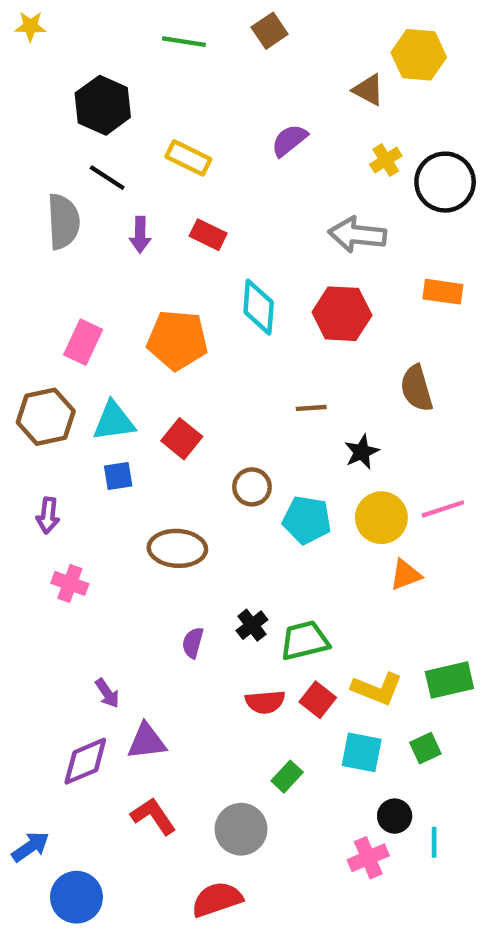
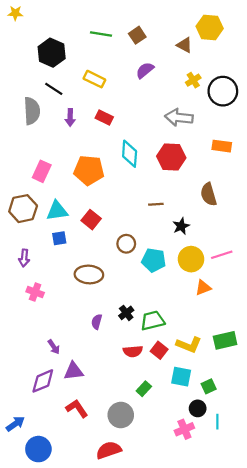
brown square: (270, 31) -> (137, 35), moved
green line: (184, 42) -> (101, 34), moved
green square: (425, 748) -> (209, 386), moved

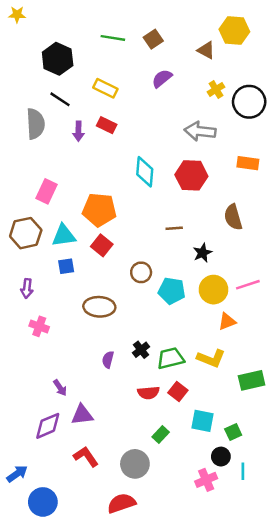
red rectangle: (104, 117) -> (107, 125), moved
orange pentagon: (89, 170) -> (99, 210), moved
yellow L-shape: (189, 345) -> (211, 358), moved

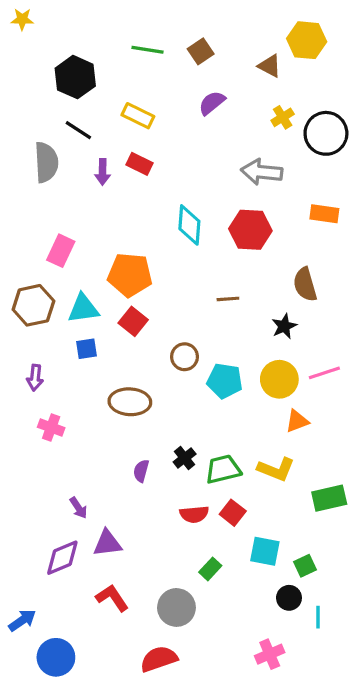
black star: (202, 253) -> (284, 326), moved
pink cross: (206, 480) -> (270, 654), moved

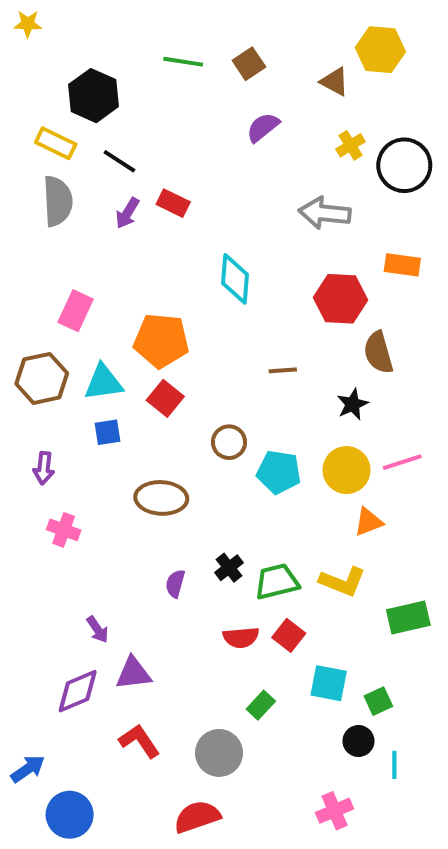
yellow rectangle: (138, 116) -> (56, 143), moved
black line: (78, 130) -> (119, 161), moved
purple arrow: (103, 172) -> (127, 213), turned 30
red hexagon: (250, 230) -> (341, 299), moved

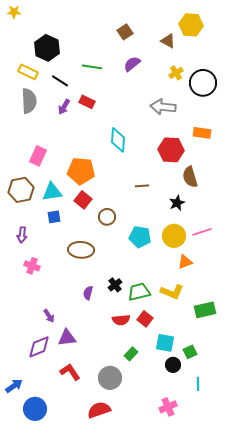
green line: (183, 62) -> (92, 67), moved
brown circle: (229, 442) -> (107, 217), moved
black circle: (358, 741) -> (173, 365), moved

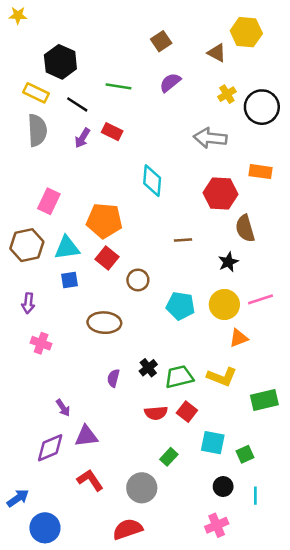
black circle: (173, 365) -> (223, 487), moved

